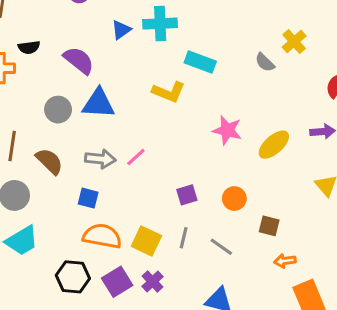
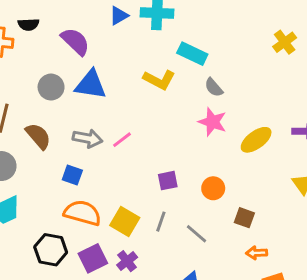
gray semicircle: (265, 62) -> (214, 87), moved

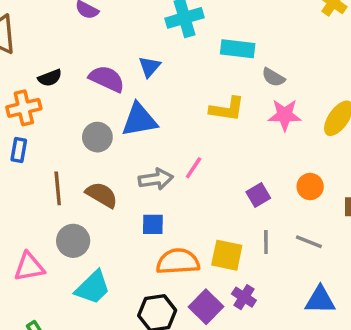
blue triangle: (119, 16) -> (149, 67), moved
yellow L-shape: (159, 80) -> (227, 109), moved

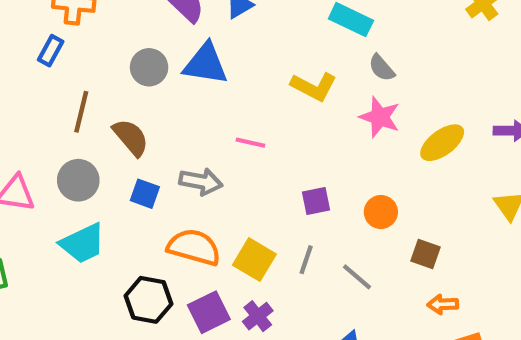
pink line: (194, 168) -> (250, 143), turned 50
gray arrow: (156, 179) -> (201, 182), moved
blue square: (153, 224) -> (145, 194), moved

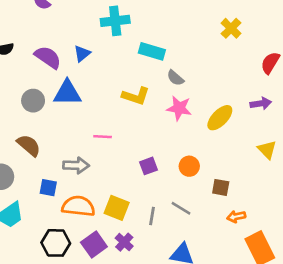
blue square: (145, 194) -> (48, 188), moved
gray line: (306, 260) -> (152, 216), moved

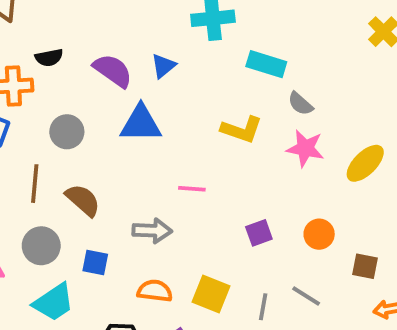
gray circle: (33, 101) -> (67, 132), moved
blue square: (48, 188) -> (95, 262), moved
orange semicircle: (78, 206) -> (155, 291), size x0.7

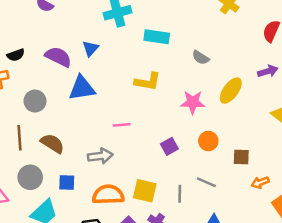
gray semicircle: (300, 104) -> (201, 58), moved
pink star: (305, 148) -> (193, 102), moved
orange semicircle: (155, 291) -> (108, 195), size x1.4

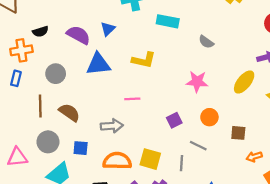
yellow L-shape: (148, 82) -> (144, 60), moved
yellow ellipse: (231, 91) -> (244, 82), moved
gray line: (206, 182) -> (198, 146), moved

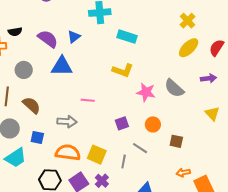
gray semicircle: (206, 42) -> (174, 88), moved, size x1.5
yellow L-shape: (144, 60) -> (123, 70), moved
yellow ellipse: (244, 82) -> (189, 48), moved
orange arrow: (254, 157) -> (183, 173), moved

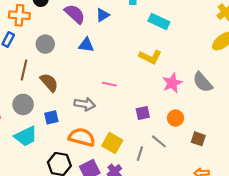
blue triangle: (62, 66) -> (86, 45), size x0.7
pink star: (146, 92) -> (172, 83), turned 30
blue square: (37, 137) -> (51, 117), turned -32

